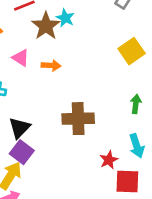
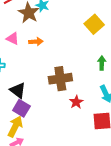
black triangle: (20, 128) -> (18, 90), turned -30
red star: (109, 160) -> (76, 102), moved

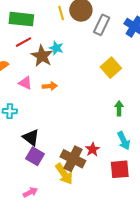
brown cross: (60, 79) -> (73, 159), moved, turned 35
yellow arrow: (15, 127) -> (64, 174), moved, turned 120

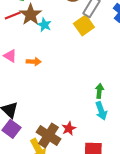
brown star: (42, 56) -> (31, 15), moved
yellow square: (111, 68) -> (84, 25), moved
cyan arrow: (124, 141) -> (101, 111), moved

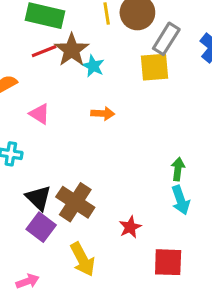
yellow square: (84, 25) -> (155, 67), turned 30
orange arrow: (34, 62) -> (103, 114), moved
brown cross: (49, 135) -> (75, 202), moved

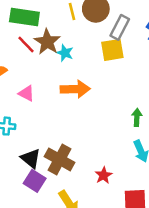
red line: (44, 51) -> (26, 44), turned 72
orange arrow: (103, 114) -> (75, 89), size x1.6
green arrow: (178, 169) -> (137, 117), moved

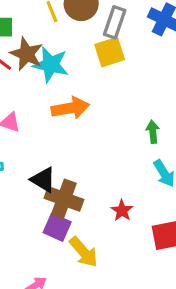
cyan star: (65, 53) -> (51, 65), size x1.6
black triangle: (31, 158) -> (43, 180), moved
purple square: (35, 181) -> (57, 227), moved

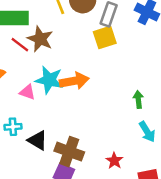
cyan star: (51, 65) -> (49, 80), moved
black triangle: (43, 180) -> (38, 140), moved

